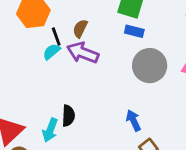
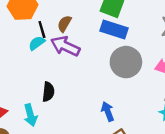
blue rectangle: (134, 31) -> (114, 29), size x1.5
black semicircle: (68, 116) -> (48, 92), moved
cyan arrow: (50, 130) -> (30, 115), turned -40

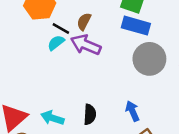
black line: (42, 29) -> (61, 28), turned -42
black semicircle: (48, 92) -> (90, 114), moved
cyan arrow: (30, 115) -> (52, 118), turned 125

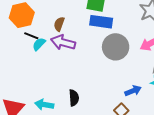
black line: (61, 28) -> (31, 36), moved
blue arrow: (132, 111) -> (133, 91), moved, turned 98

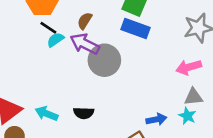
gray circle: (116, 47) -> (104, 60), moved
black semicircle: (74, 98) -> (84, 113), turned 84

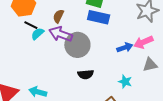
black semicircle: (84, 113) -> (86, 74), moved
cyan star: (187, 116) -> (125, 82), moved
blue arrow: (156, 119) -> (125, 48), moved

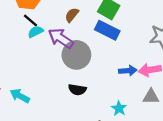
brown semicircle: (58, 16) -> (72, 15), moved

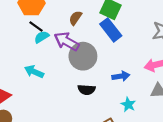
blue rectangle: (107, 30) -> (111, 30), turned 30
blue arrow: (128, 71) -> (121, 76), moved
cyan arrow: (20, 96) -> (34, 72), moved

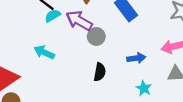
gray circle: (83, 56) -> (96, 36), size x0.6
black semicircle: (87, 90) -> (100, 72), turned -84

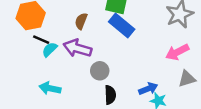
gray circle: (96, 36) -> (100, 71), moved
blue arrow: (136, 58) -> (148, 89), moved

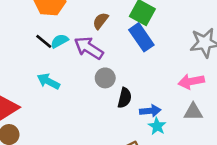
black line: (41, 40) -> (44, 41), moved
black semicircle: (110, 95) -> (125, 98), moved

